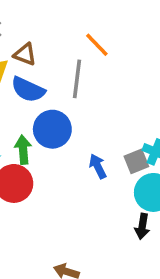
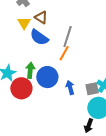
orange line: (97, 45) -> (64, 53), moved, turned 63
blue circle: (52, 129) -> (47, 77), moved

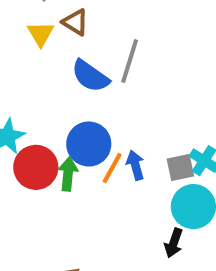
blue semicircle: (39, 37) -> (90, 76), moved
orange line: (64, 53) -> (112, 168), moved
green arrow: (30, 70) -> (68, 174), moved

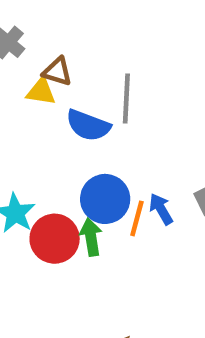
yellow triangle: (41, 34) -> (41, 92), moved, turned -36

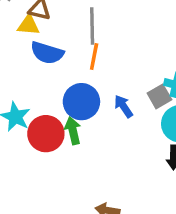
blue semicircle: (88, 125) -> (47, 53), moved
orange line: (137, 218) -> (94, 57), moved

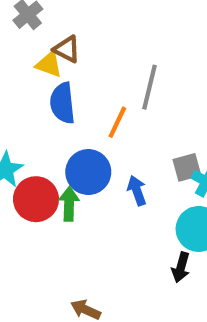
gray line: (92, 26) -> (149, 87), moved
blue semicircle: (47, 53) -> (62, 103), turned 52
gray square: (159, 96) -> (187, 167), moved

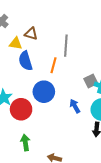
brown triangle: (67, 49) -> (31, 34), moved
blue arrow: (137, 191) -> (75, 106), moved
green arrow: (69, 204) -> (25, 143), moved

